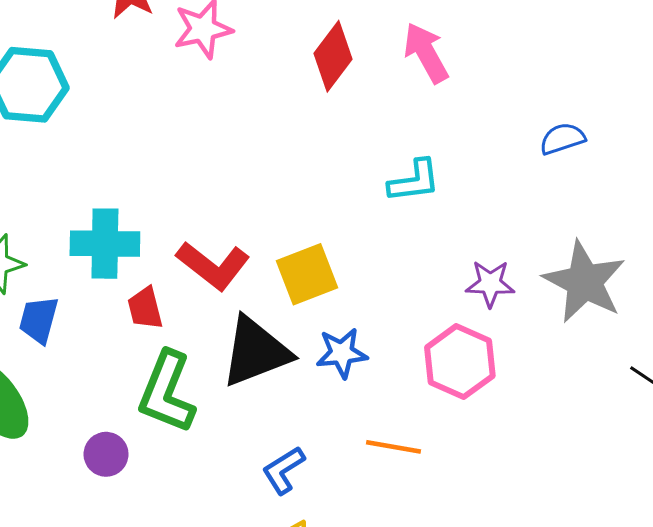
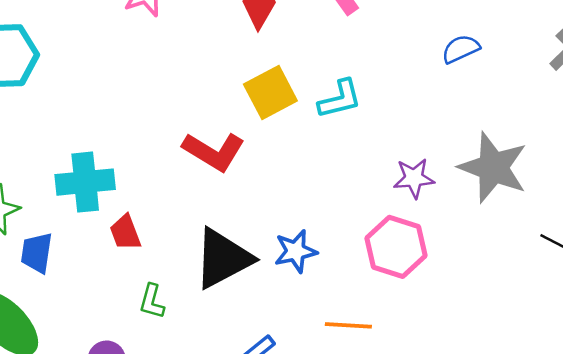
red L-shape: (213, 265) -> (214, 151), moved
yellow square: (307, 274) -> (270, 93), moved
green L-shape: (167, 392) -> (152, 301), size x0.5

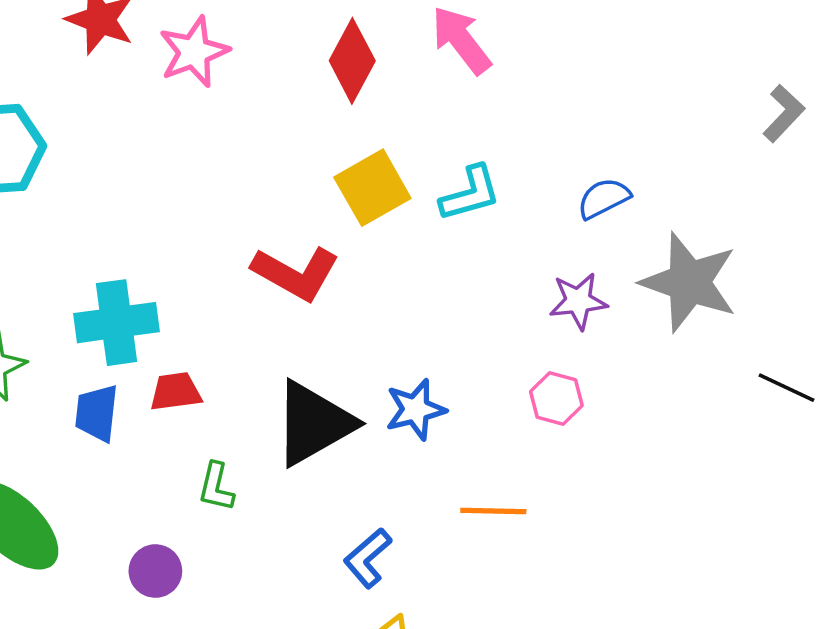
blue semicircle: (461, 49) -> (604, 198), moved
red trapezoid: (125, 233) -> (175, 392), turned 105
pink hexagon: (396, 247) -> (556, 398), size x0.6
blue trapezoid: (37, 253) -> (97, 413), moved

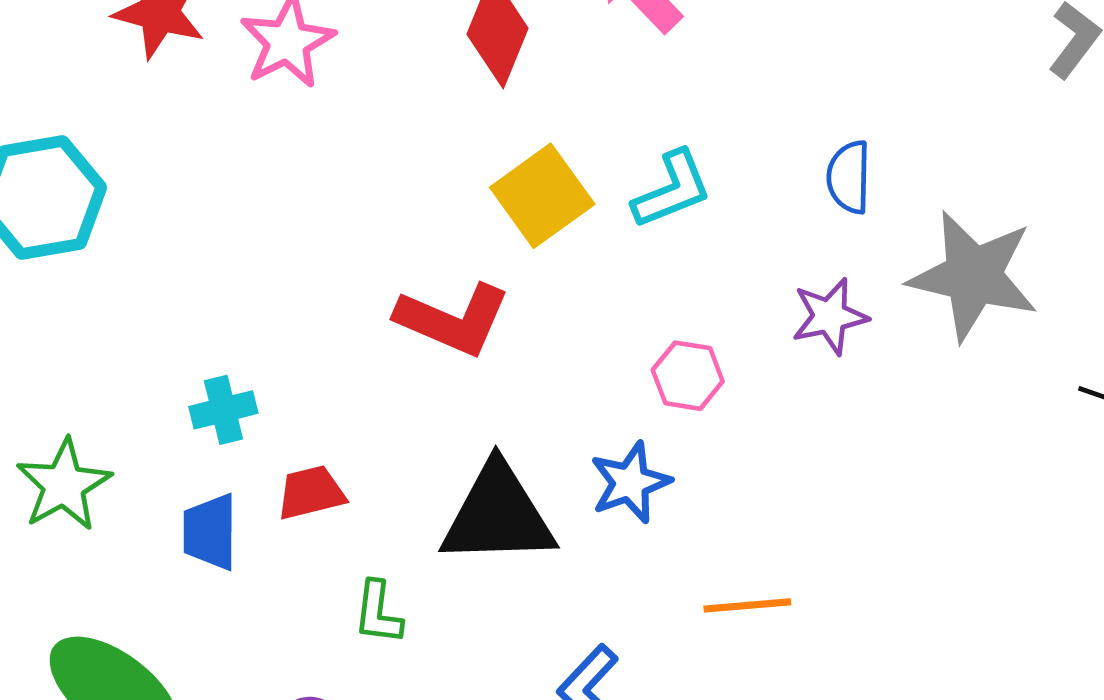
blue semicircle: (604, 198) -> (849, 177), turned -56
cyan cross: (117, 323) -> (223, 410), size x0.6
pink hexagon: (556, 398) -> (688, 376), moved
black triangle: (314, 423) -> (498, 515), turned 34

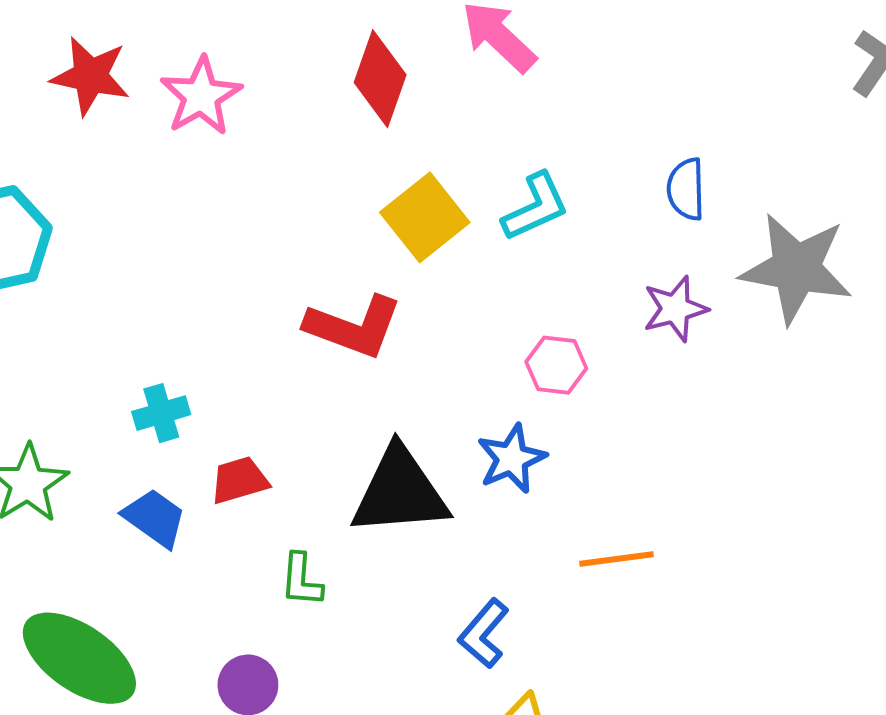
blue trapezoid: (210, 532) -> (155, 518), turned 128

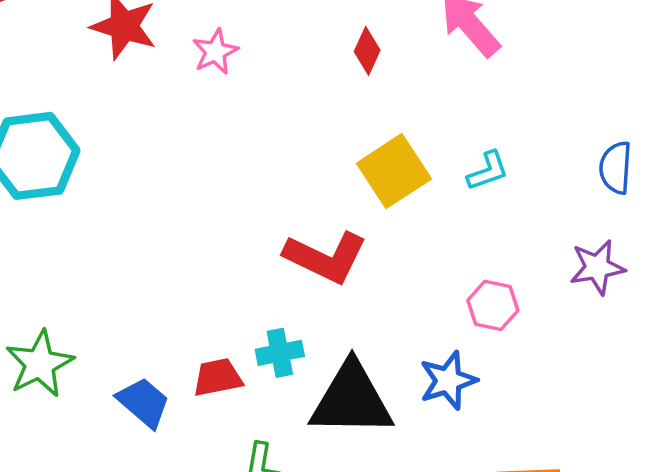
red diamond: (380, 79) -> (367, 51), size x0.6
pink star: (201, 96) -> (215, 52), size x0.7
cyan L-shape: (535, 207) -> (488, 171), size x0.7
cyan cross: (161, 413) -> (280, 353), moved

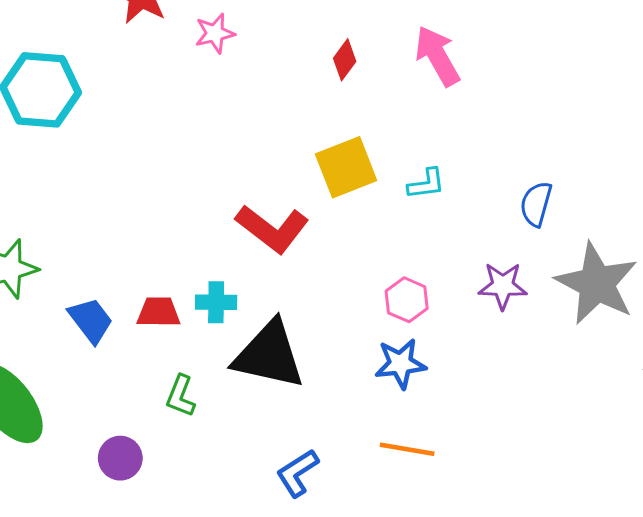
blue star: (448, 381) -> (400, 364), moved

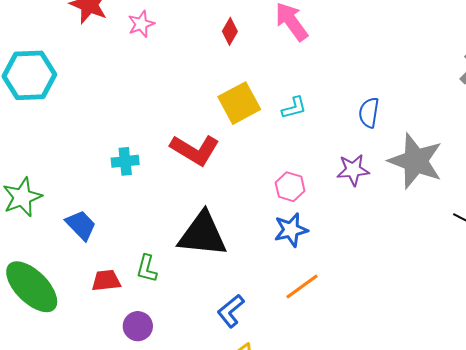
cyan cross: (216, 302) -> (125, 161), moved
red trapezoid: (159, 312) -> (106, 281), moved
orange line: (407, 449) -> (302, 286), turned -39
purple circle: (120, 458) -> (138, 326), moved

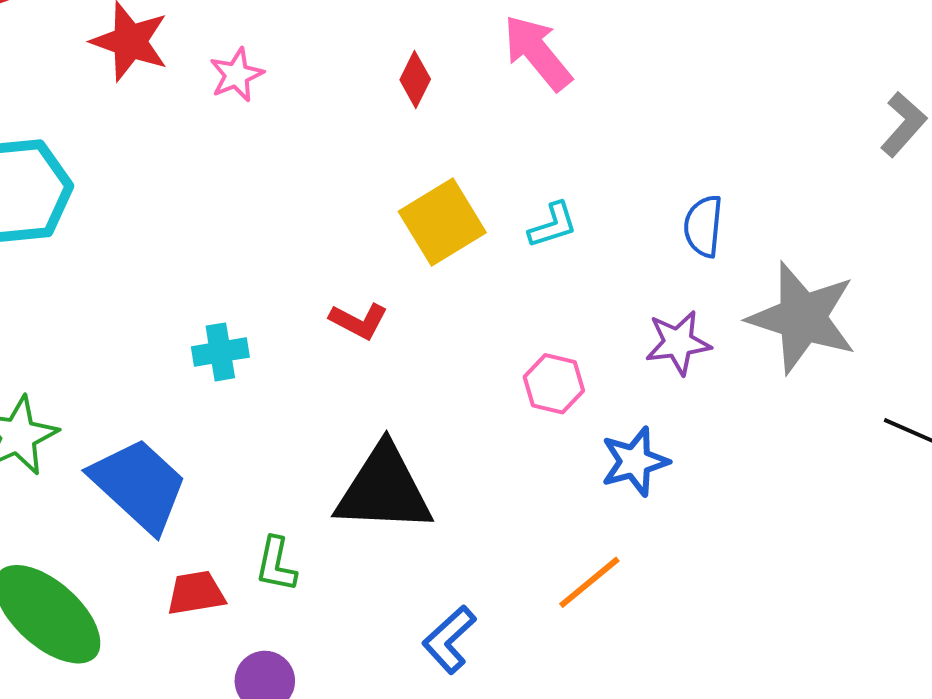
red L-shape: (195, 150) -> (359, 321), size x0.6
blue trapezoid: (81, 225) -> (139, 485), size x1.6
blue star: (291, 230) -> (635, 462), moved

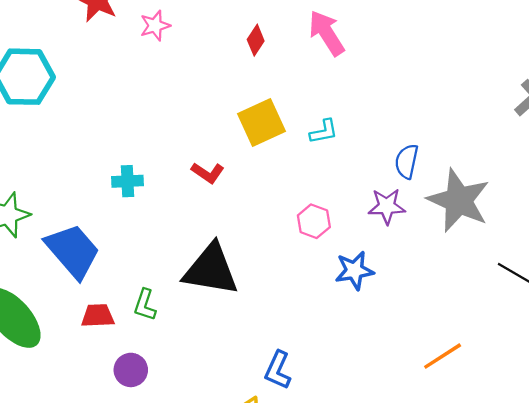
blue semicircle: (703, 226) -> (407, 161), moved
orange line: (589, 582) -> (443, 356), moved
blue L-shape: (449, 639) -> (278, 370), moved, turned -30

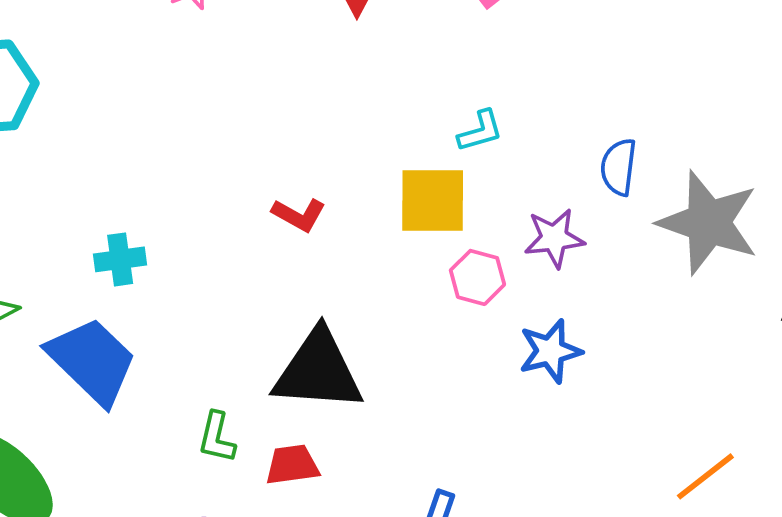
yellow square: (262, 122) -> (433, 201), moved, turned 30
cyan cross: (128, 181) -> (120, 259), moved
purple star: (387, 206) -> (554, 238), moved
red trapezoid: (98, 316) -> (292, 465), moved

